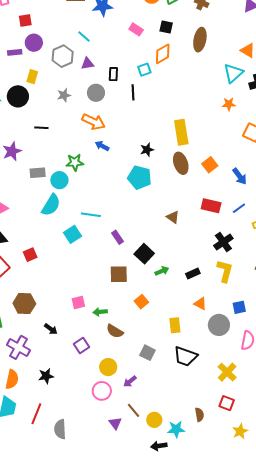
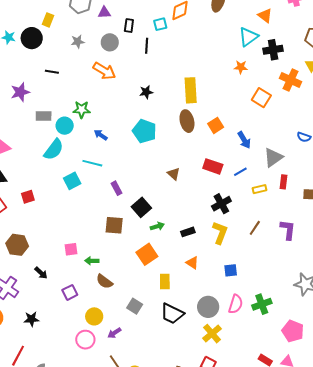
blue arrow: (102, 146) -> (101, 135), moved
black star: (147, 150) -> (146, 92), moved
orange square: (141, 302) -> (147, 254), moved, size x1.5
gray circle: (219, 325) -> (208, 307), moved

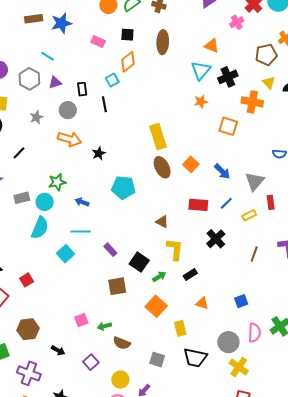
black line: (52, 72) -> (19, 153), turned -40
black star: (146, 92) -> (99, 153), moved
yellow L-shape: (220, 233) -> (175, 249), moved

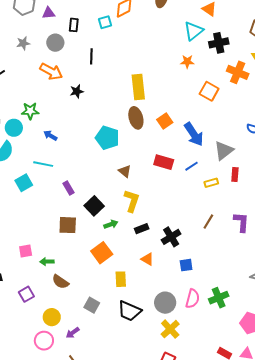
black line: (104, 104) -> (91, 56), moved
blue arrow: (222, 171) -> (194, 134), size x1.4
cyan pentagon: (123, 187) -> (107, 138), moved
black cross: (216, 239) -> (171, 237), moved

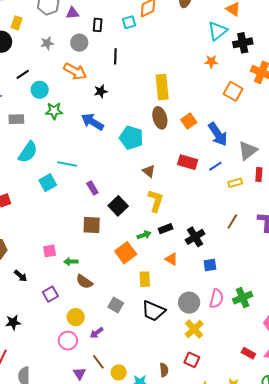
cyan circle: (14, 128) -> (40, 90), moved
blue arrow: (50, 136) -> (92, 122), moved, size x1.6
green arrow: (111, 224) -> (144, 235), moved

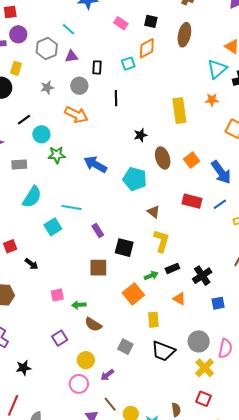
yellow rectangle: (162, 87) -> (179, 111), moved
black star: (101, 91) -> (141, 135), moved
black square: (118, 206) -> (124, 248), turned -30
black arrow: (21, 276) -> (31, 264), moved
pink semicircle: (216, 299) -> (225, 349), moved

